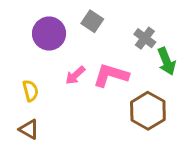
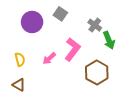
pink arrow: (75, 75) -> (49, 58), moved
pink L-shape: (111, 75) -> (73, 49), turned 110

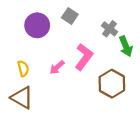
brown triangle: (19, 85) -> (22, 98), size x1.5

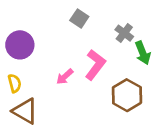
purple circle: (37, 25) -> (20, 45), moved
yellow semicircle: (23, 68) -> (15, 83), moved

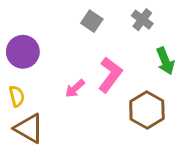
gray cross: (124, 33) -> (142, 20), moved

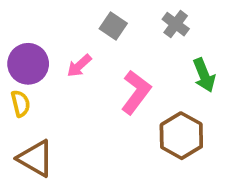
pink arrow: (75, 89) -> (79, 66), moved
yellow semicircle: (17, 96) -> (21, 104), moved

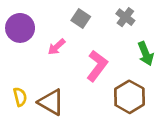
purple circle: (28, 64) -> (20, 28), moved
yellow semicircle: (21, 104) -> (20, 97), moved
brown triangle: (36, 158) -> (51, 102), moved

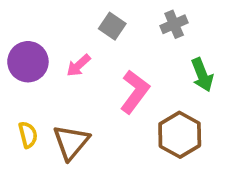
gray cross: (125, 17) -> (174, 24), turned 30
purple circle: (20, 28) -> (28, 62), moved
brown triangle: (51, 102) -> (71, 142), turned 40

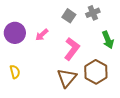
gray square: (112, 26) -> (69, 16), moved
brown triangle: (71, 142) -> (67, 78), moved

